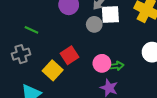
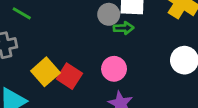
red square: (70, 55) -> (69, 76), moved, turned -30
green arrow: (116, 66) -> (124, 28), moved

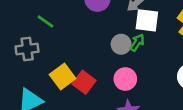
gray circle: (109, 14) -> (121, 44), moved
green arrow: (124, 28) -> (137, 43), turned -60

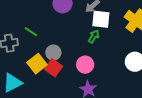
green line: (46, 21) -> (31, 32), moved
gray circle: (121, 44) -> (53, 53), moved

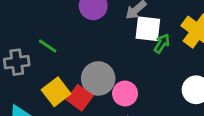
green arrow: (94, 36) -> (162, 44), moved
gray circle: (53, 53) -> (98, 78), moved, size x1.5

